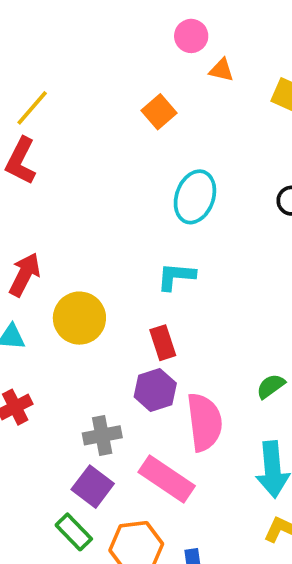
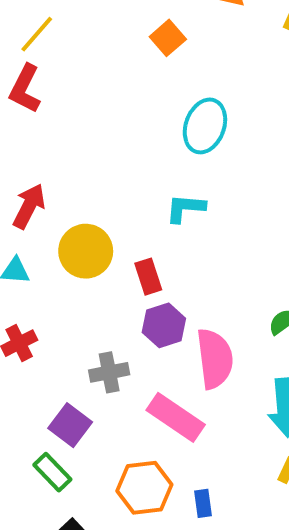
red rectangle: (163, 343) -> (148, 277), moved
purple square: (93, 487) -> (70, 425), moved
green rectangle: (74, 532) -> (52, 472), moved

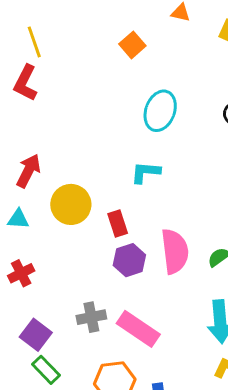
yellow line: (37, 34) -> (34, 42), turned -60
pink semicircle: (215, 359) -> (175, 251), moved
gray cross: (109, 372) -> (91, 317), moved
purple square: (70, 425) -> (36, 335), moved

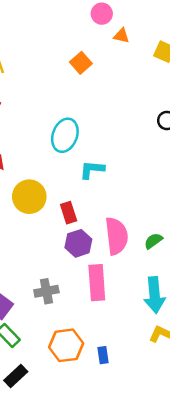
cyan ellipse: (160, 111) -> (65, 135), moved
pink rectangle: (138, 329) -> (97, 283), moved, turned 52

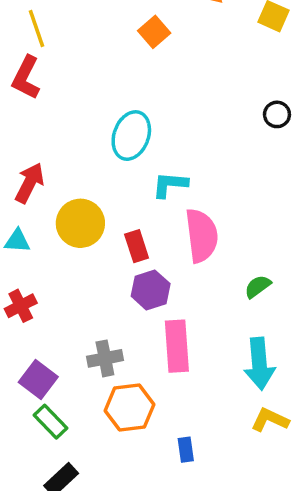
pink semicircle: (116, 236) -> (201, 236), moved
orange hexagon: (66, 345) -> (130, 408), moved

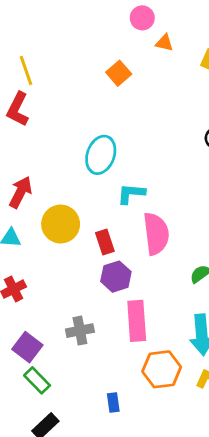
orange hexagon: (130, 408) -> (162, 369), moved
blue rectangle: (186, 450) -> (113, 403), moved

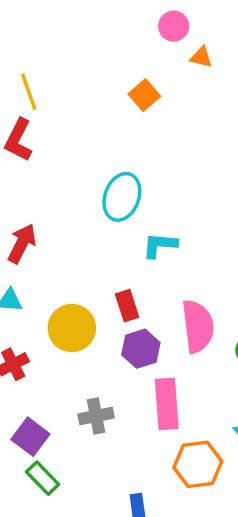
yellow circle: (61, 224) -> (72, 328), moved
pink semicircle: (156, 234) -> (198, 326), moved

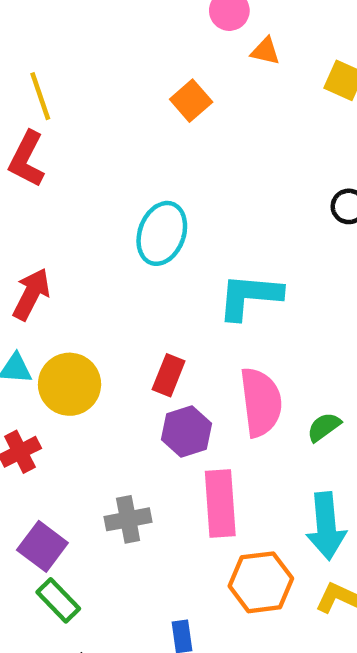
cyan L-shape: (160, 245) -> (250, 296), moved, size x1.4
red rectangle: (127, 306) -> (169, 375), turned 40
yellow circle: (72, 328) -> (70, 384), moved

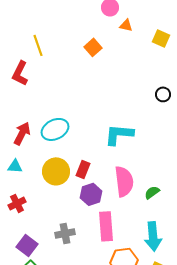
yellow line: (40, 96) -> (38, 45), moved
cyan ellipse: (162, 233) -> (55, 129), moved, turned 44
yellow circle: (70, 384) -> (56, 171), moved

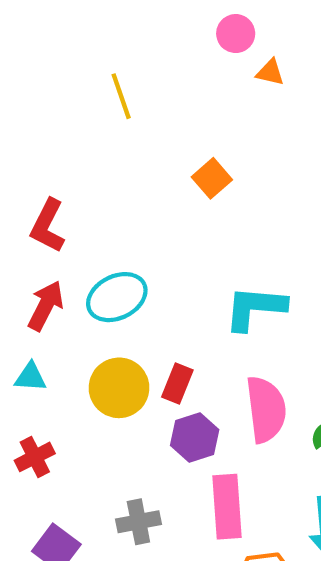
yellow line: (38, 45) -> (121, 96), moved
orange square: (93, 47) -> (212, 178), moved
red L-shape: (20, 73) -> (48, 226), moved

